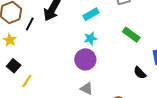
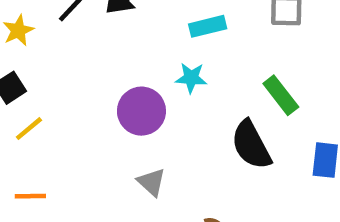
purple circle: (85, 59) -> (141, 111), moved
black semicircle: (140, 73) -> (251, 145), moved, size x1.6

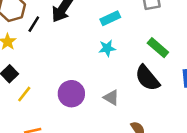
purple circle: (141, 111) -> (71, 94), moved
gray triangle: (151, 182) -> (111, 98), moved

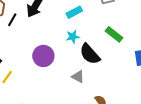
black semicircle: (147, 78) -> (90, 54), moved
purple circle: (71, 94) -> (43, 56), moved

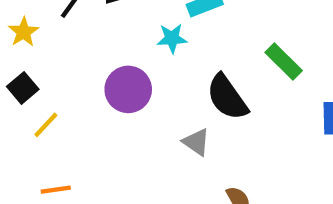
cyan star: (73, 37) -> (172, 38), moved

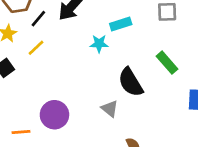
purple circle: (128, 89) -> (54, 115), moved
yellow line: (46, 125) -> (36, 48), moved

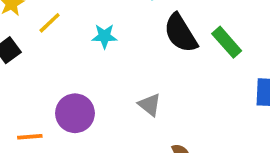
cyan star: (99, 44) -> (105, 36), moved
black semicircle: (131, 82) -> (181, 33), moved

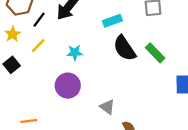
gray triangle: (150, 105) -> (107, 107), moved
purple circle: (75, 113) -> (68, 86), moved

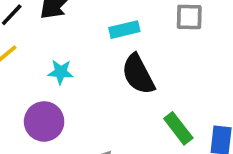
green rectangle: (155, 53) -> (178, 128), moved

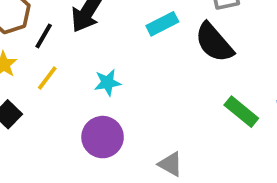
black semicircle: (138, 74) -> (214, 43), moved

